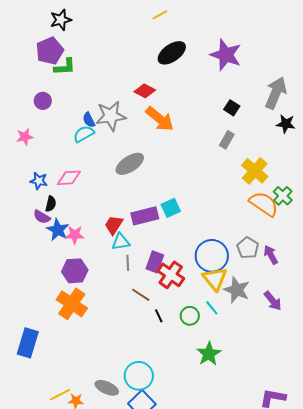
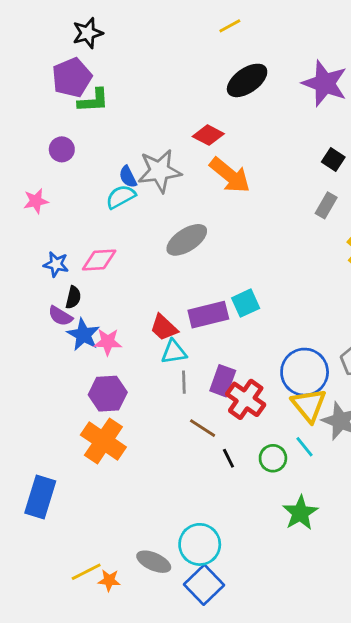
red trapezoid: (114, 225) -> (164, 328), turned -80

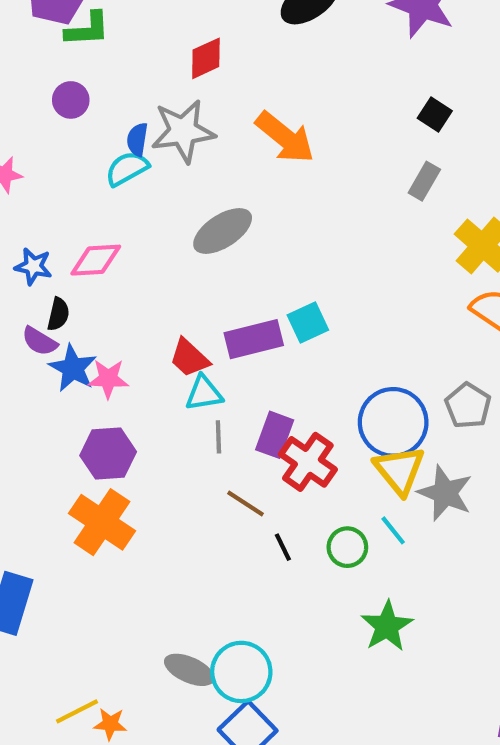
red diamond: (208, 135) -> (206, 58), moved, turned -52
purple circle: (62, 149) -> (71, 100), moved
blue semicircle: (128, 177) -> (137, 139), turned 35
gray ellipse: (154, 562) -> (189, 670), moved

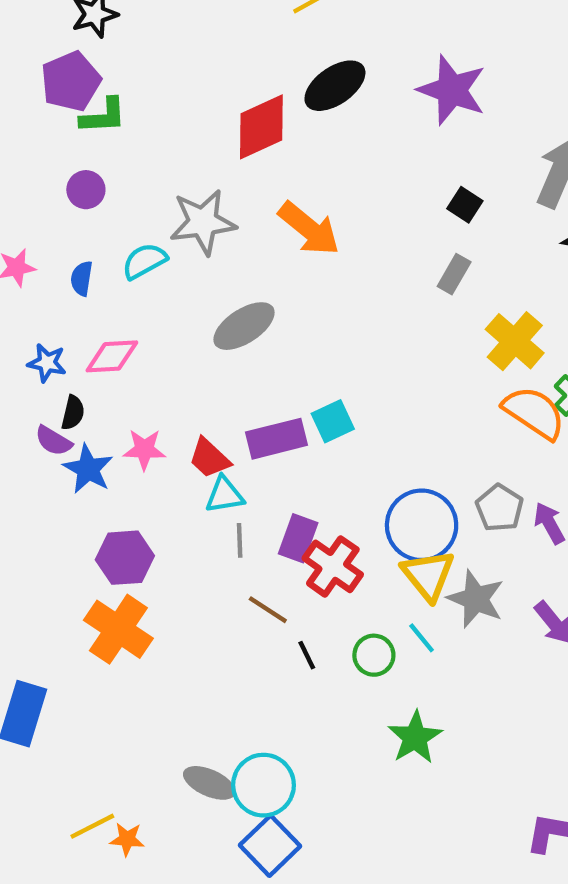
red diamond: (206, 58) -> (261, 127), moved, size x1.5
blue semicircle: (137, 139) -> (82, 278), moved
pink star: (108, 379) -> (144, 449), moved

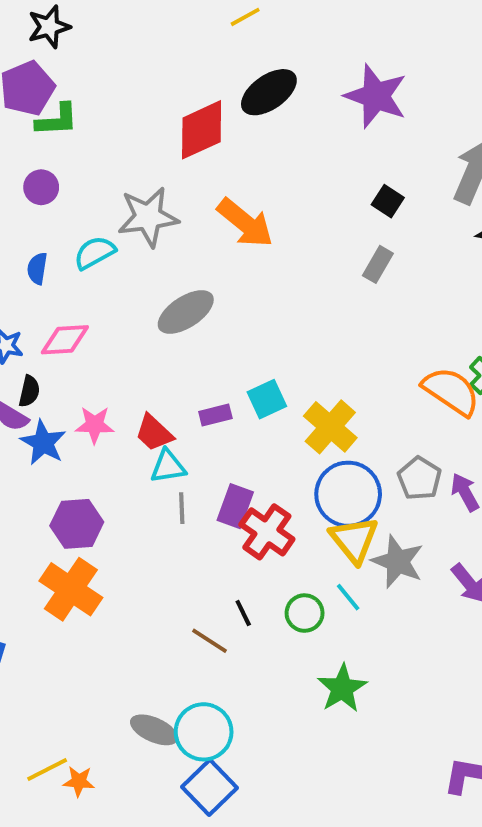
yellow cross: (515, 341) -> (330, 427), moved
purple rectangle: (276, 439) -> (215, 415), size x0.6
brown line: (268, 610) -> (209, 641), moved

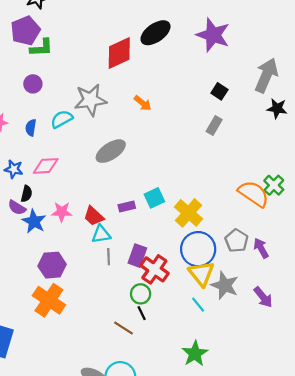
orange arrow: (245, 223) -> (143, 103), size x0.6
green circle: (305, 613) -> (141, 294), moved

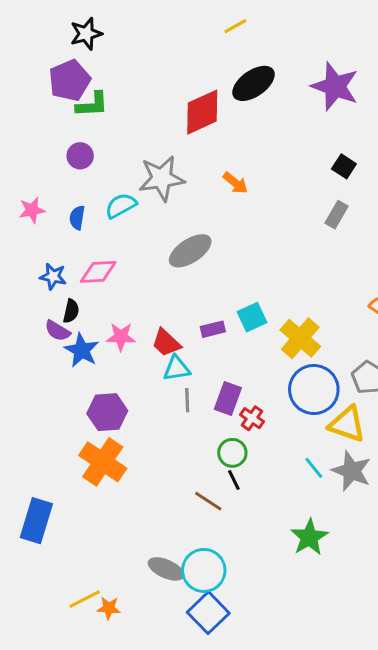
red cross: (154, 269) -> (252, 418), size x0.6
yellow triangle: (201, 274) -> (347, 424), moved, turned -32
gray star: (225, 285) -> (352, 471), moved

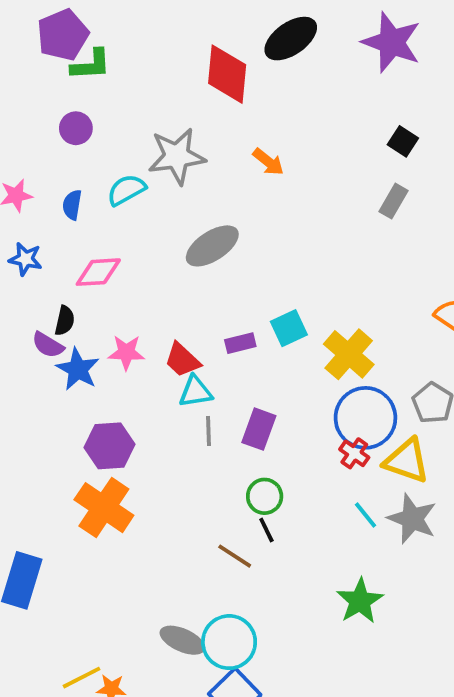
red diamond: (202, 112) -> (227, 74), turned -60
blue star: (53, 276) -> (25, 259), moved
red cross: (252, 418) -> (354, 453), moved

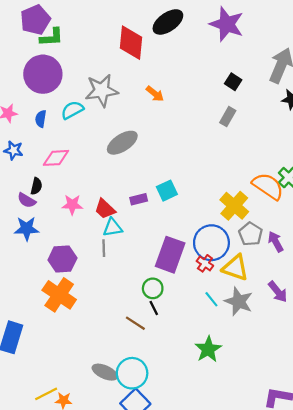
purple circle: (76, 128) -> (43, 74), size x2.0
yellow cross: (349, 354) -> (234, 206), moved
blue star: (78, 369) -> (27, 229), moved, turned -30
purple rectangle: (259, 429) -> (170, 255), moved, size x1.5
gray line: (209, 431) -> (104, 248), moved

